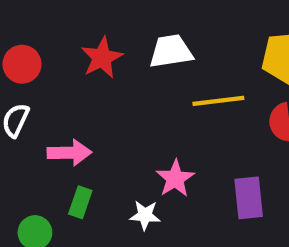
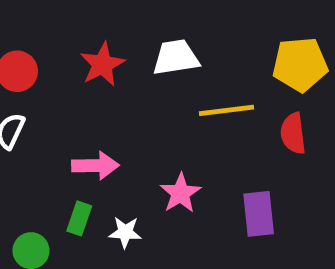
pink arrow: (69, 153) -> (95, 166), moved
white star: (145, 215) -> (125, 232), moved

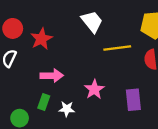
white trapezoid: (176, 57) -> (92, 22), turned 60
red star: (102, 64) -> (41, 39), moved

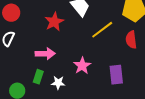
red star: (41, 39) -> (54, 22), moved
yellow line: (117, 48) -> (102, 30), turned -30

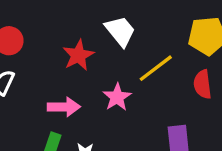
pink star: (82, 66) -> (117, 97), moved

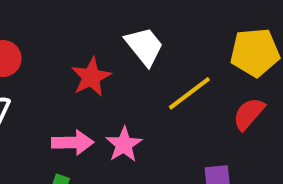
red semicircle: (203, 84) -> (249, 114), turned 48
pink star: (117, 97) -> (124, 145), moved

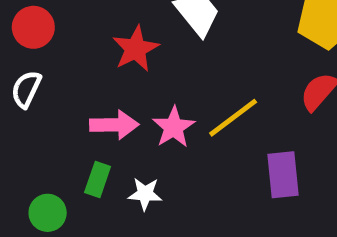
yellow line: (189, 93) -> (233, 118), moved

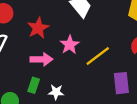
red star: (136, 49) -> (38, 28), moved
pink star: (174, 127) -> (70, 45), moved

